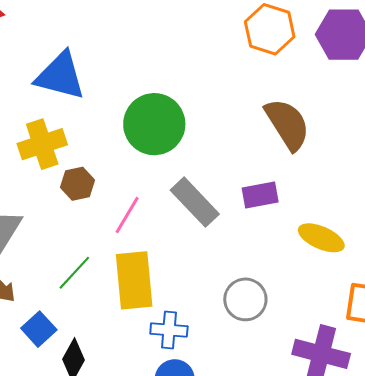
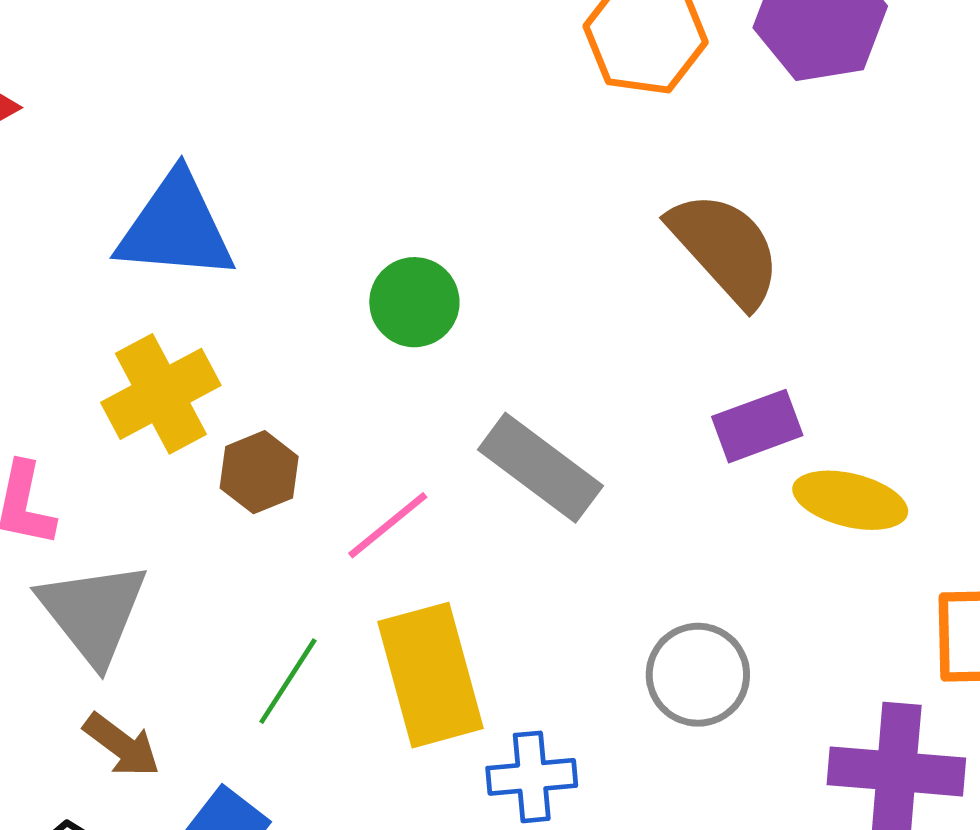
green circle: (154, 124) -> (414, 302), size x0.6
purple rectangle: (260, 195) -> (757, 426), moved
pink line: (127, 215) -> (388, 525), turned 30

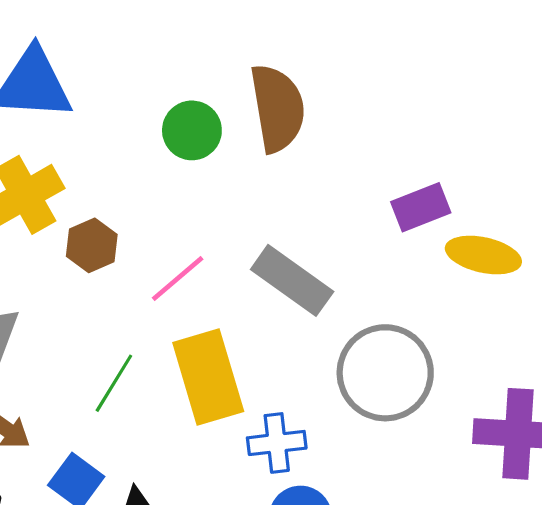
brown semicircle: (725, 249) -> (277, 108), moved, turned 34
gray rectangle: (540, 468) -> (292, 280), moved
gray circle: (698, 675) -> (385, 373), size x1.4

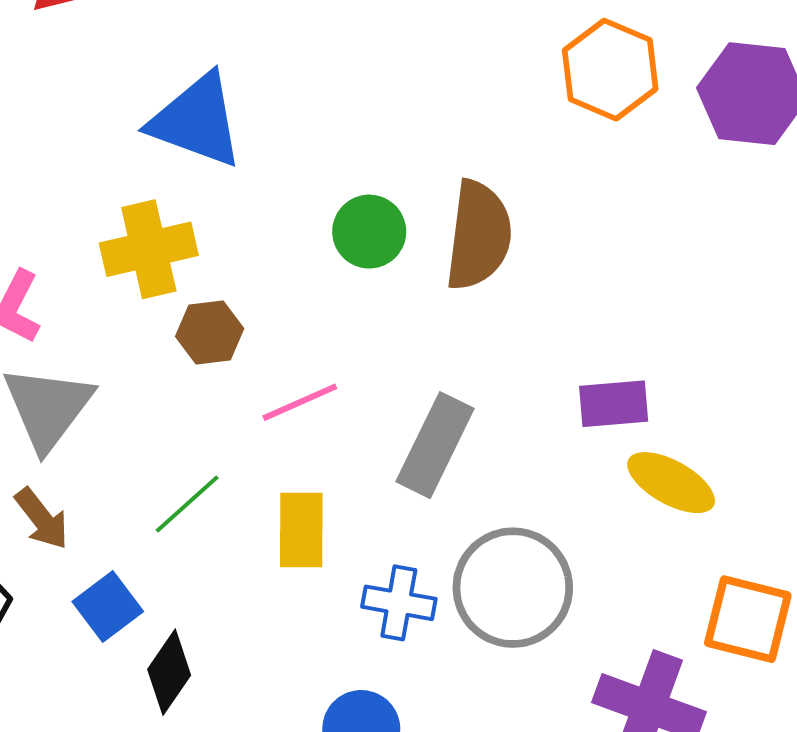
gray rectangle: (292, 280) -> (435, 445), turned 64
yellow rectangle: (208, 377) -> (301, 530), size x0.7
blue cross: (277, 443) -> (399, 603), moved

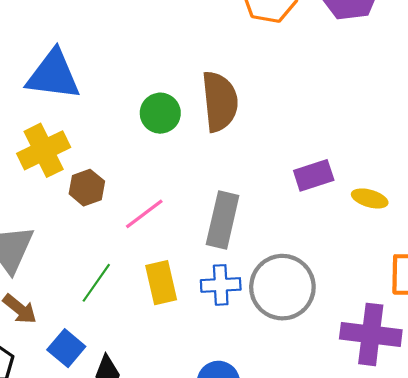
yellow ellipse: (671, 483) -> (370, 198), moved, size x0.7
blue cross: (399, 603) -> (221, 285), moved

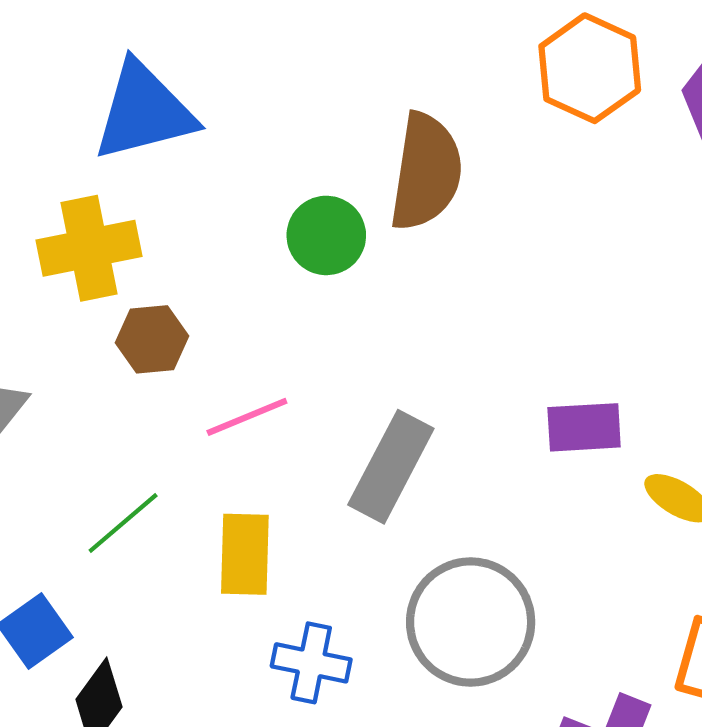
blue triangle: (53, 75) -> (144, 111), turned -36
brown semicircle: (220, 101) -> (426, 172), moved
blue cross: (221, 285) -> (311, 663), moved

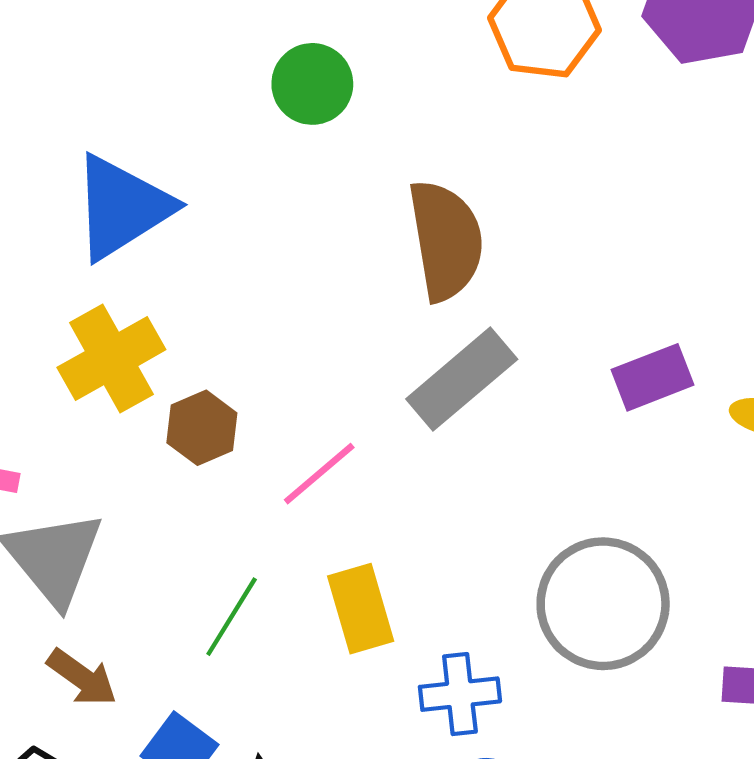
brown semicircle: (426, 172) -> (446, 240), moved
green circle: (326, 235) -> (312, 84), moved
gray rectangle: (391, 467) -> (462, 379), moved, turned 40

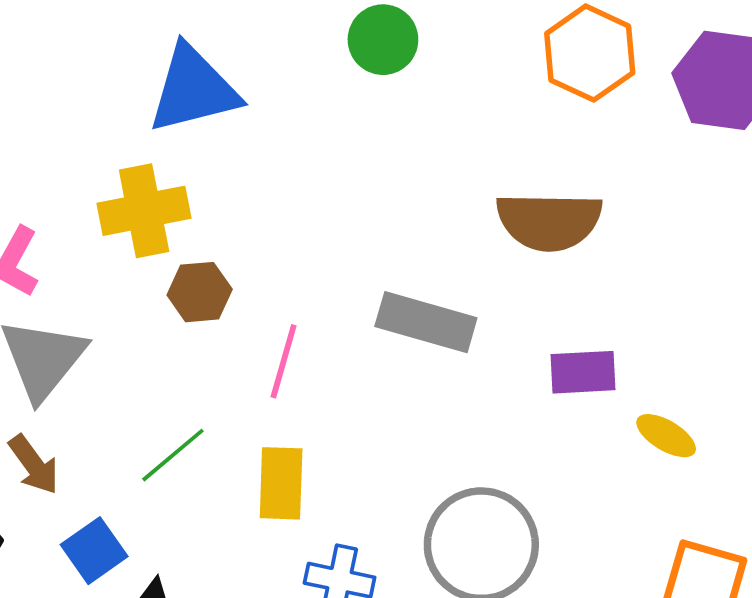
brown semicircle: (446, 240) -> (549, 221), moved, turned 82
gray rectangle: (462, 379) -> (426, 322), turned 38
pink line: (319, 474) -> (284, 361), turned -52

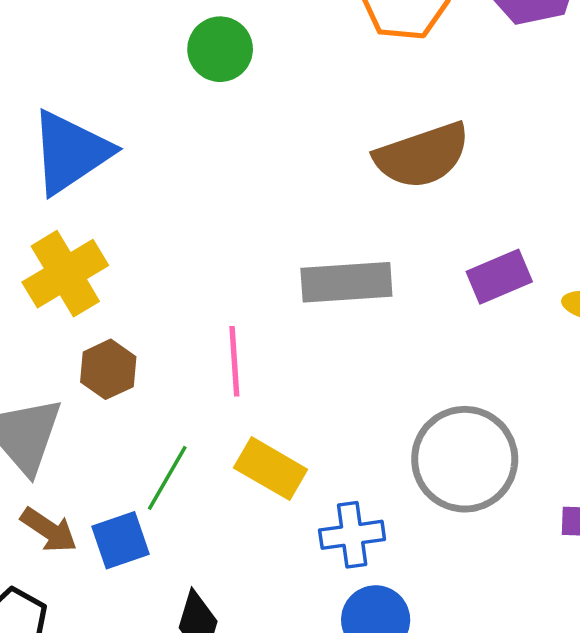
brown hexagon: (200, 292) -> (108, 369), moved
yellow rectangle: (281, 483) -> (271, 469), turned -42
blue square: (94, 551) -> (121, 540), moved, turned 36

